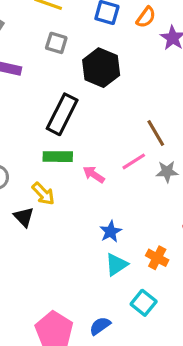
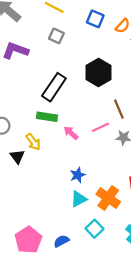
black hexagon: (101, 68) -> (98, 72), moved
orange cross: (157, 258) -> (108, 198), size x1.5

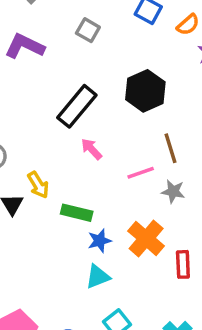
green rectangle: (47, 117) -> (77, 213), moved
pink arrow: (71, 133) -> (92, 149), moved
orange cross: (108, 198) -> (146, 239), moved

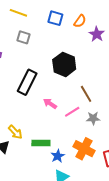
pink arrow: (92, 149) -> (50, 104), moved

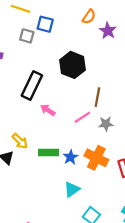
blue square: (55, 18) -> (45, 24), moved
brown line: (86, 94) -> (97, 97), turned 42
pink arrow: (50, 104) -> (48, 110), moved
blue star: (58, 156) -> (70, 157), moved

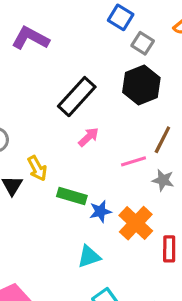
gray square: (27, 36) -> (143, 43), moved
pink arrow: (48, 110) -> (89, 137), turned 88

